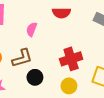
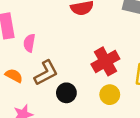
pink semicircle: (32, 29) -> (29, 43), moved

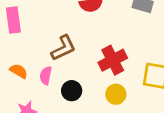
pink semicircle: (29, 43) -> (46, 75), moved
brown L-shape: (46, 73) -> (63, 48), moved

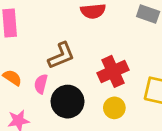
black circle: (72, 91) -> (68, 102), size x1.5

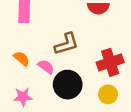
pink semicircle: (41, 84) -> (46, 67), turned 105

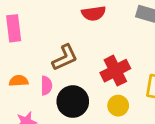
orange semicircle: (22, 59) -> (19, 81), turned -35
pink semicircle: (46, 67) -> (46, 86), turned 63

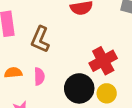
brown L-shape: (65, 58) -> (40, 39), moved, turned 140
black circle: (73, 102) -> (79, 88), moved

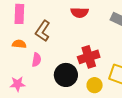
orange semicircle: (13, 73) -> (19, 44), moved
yellow circle: (107, 93) -> (95, 85), moved

